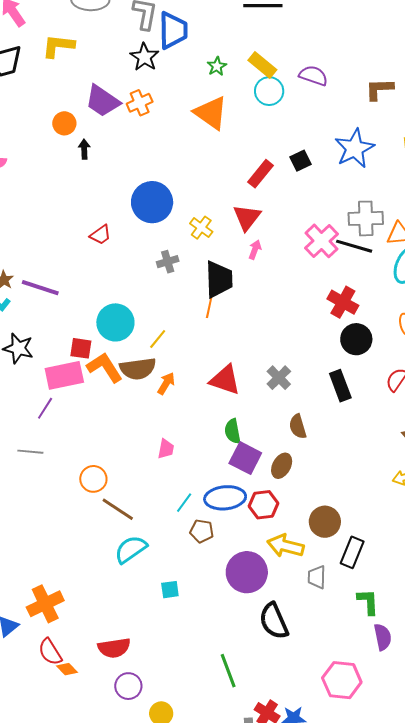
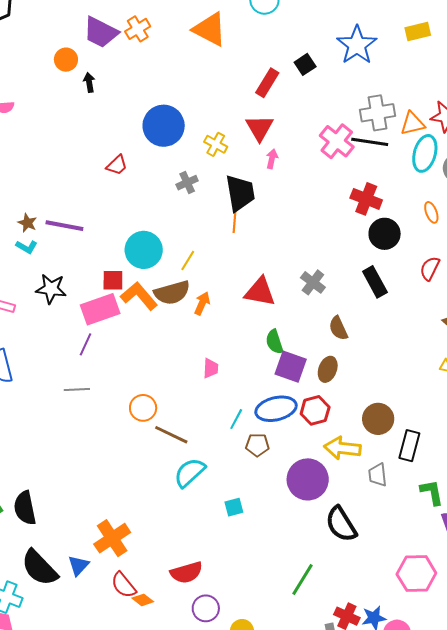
green line: (228, 671) -> (303, 580), turned 60

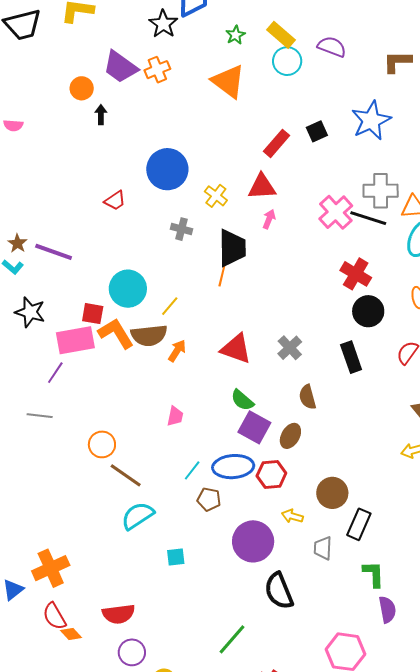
red triangle: (260, 128) -> (262, 187), turned 48
gray cross: (187, 183) -> (181, 229), turned 30
green semicircle: (274, 342) -> (242, 400), turned -40
yellow arrow: (342, 448) -> (292, 516), size x0.6

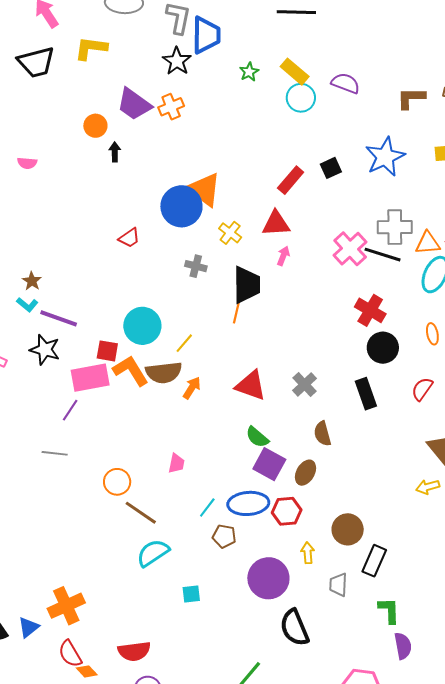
orange triangle: (228, 81) -> (204, 189), moved
purple line: (54, 252) -> (59, 318), moved
pink trapezoid: (175, 416) -> (176, 463), moved
yellow arrow: (292, 516) -> (308, 553), turned 70

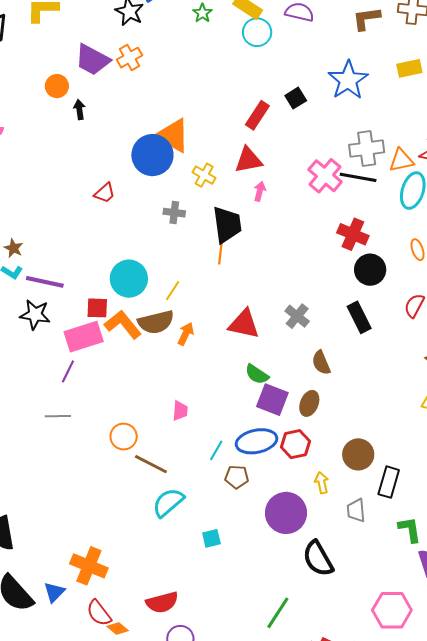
orange cross: (66, 606) -> (89, 566), turned -36

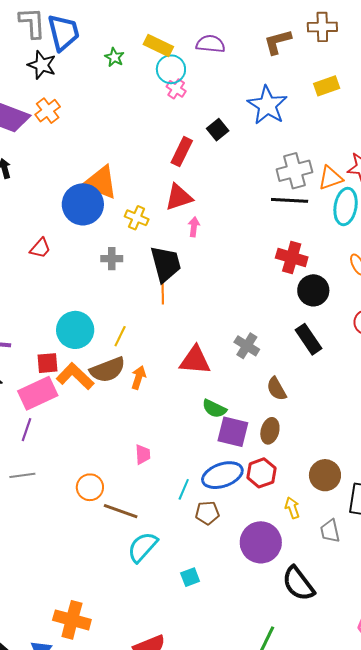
pink cross: (325, 176) -> (176, 89), moved, size x0.6

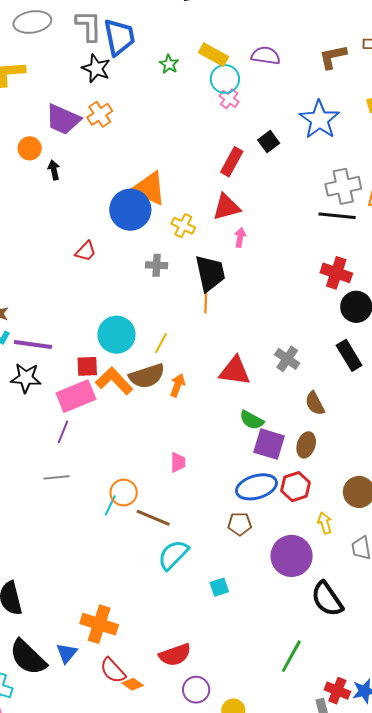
cyan line: (184, 489) -> (110, 505), moved

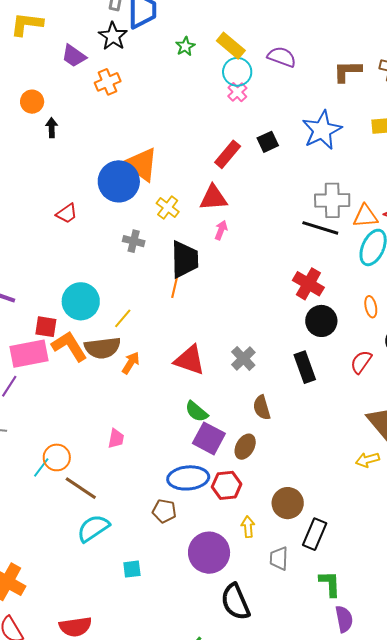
purple trapezoid: (63, 119) -> (74, 56), moved, size x0.7

